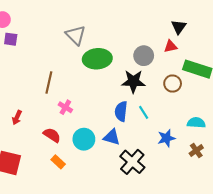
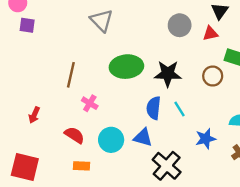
gray circle: (144, 56) -> (180, 25), moved
green ellipse: (97, 59) -> (126, 67), moved
orange rectangle: (58, 162) -> (82, 166), turned -40

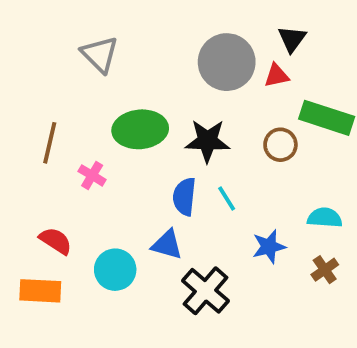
gray circle: (180, 25) -> (227, 62), size x1.5
pink cross: (90, 103) -> (92, 175), moved
cyan circle: (111, 140) -> (115, 270), moved
orange rectangle: (82, 166) -> (40, 291), moved, size x1.5

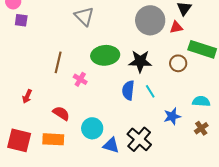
blue triangle: (167, 245) -> (111, 145), moved

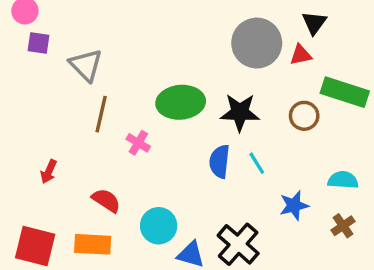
gray triangle: (84, 16) -> (86, 65), moved

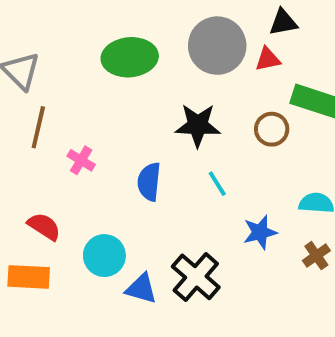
black triangle: (314, 23) -> (283, 22), turned 44
green ellipse: (181, 102) -> (130, 57), moved
blue semicircle: (220, 161) -> (149, 182), moved

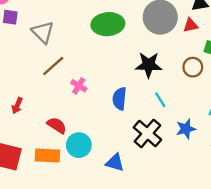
brown line: (38, 127) -> (53, 66), turned 35
cyan circle: (104, 256) -> (79, 145), moved
black cross: (196, 277) -> (147, 133), moved

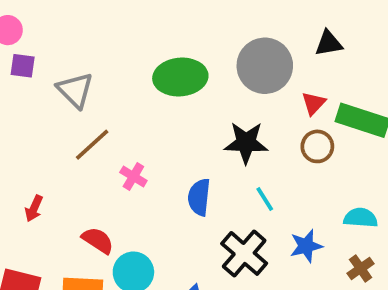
red triangle: (190, 25) -> (314, 103), moved, turned -35

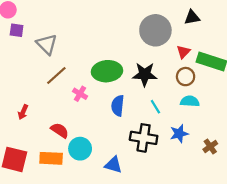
green ellipse: (180, 77) -> (107, 71), moved
cyan semicircle: (361, 218) -> (190, 101), moved
black cross: (244, 253) -> (144, 138), turned -32

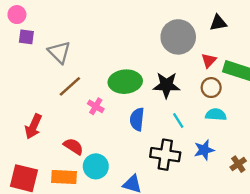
red arrow: (23, 112) -> (33, 126), size x1.5

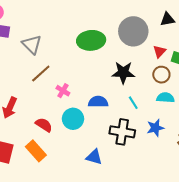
green ellipse: (125, 82) -> (91, 40), moved
blue semicircle: (137, 119) -> (98, 102), turned 84
cyan circle: (96, 166) -> (73, 119), moved
orange rectangle: (64, 177) -> (36, 151), turned 45

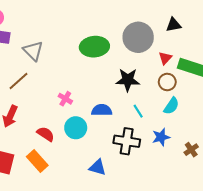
brown line: (41, 74) -> (19, 81), moved
cyan semicircle: (165, 98) -> (171, 106), turned 120

